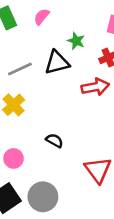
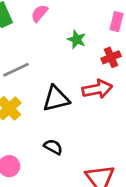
black triangle: (57, 63) -> (56, 99), moved

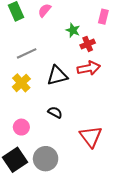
red cross: (111, 57) -> (88, 44), moved

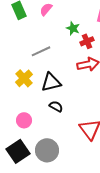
gray line: (27, 53) -> (41, 51), moved
black triangle: (57, 76) -> (51, 82), moved

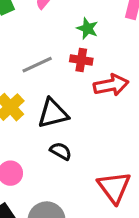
red cross: (87, 41) -> (81, 60), moved, turned 32

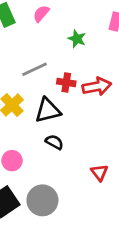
red cross: (81, 60) -> (66, 82), moved
red triangle: (114, 187) -> (99, 173), size x0.6

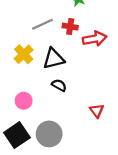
red cross: (66, 82) -> (70, 27), moved

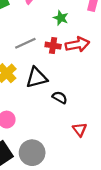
red arrow: (95, 39) -> (77, 44), moved
black semicircle: (59, 85) -> (60, 97), moved

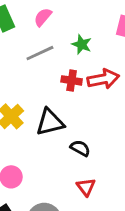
gray line: (25, 43) -> (40, 53), moved
red triangle: (80, 129) -> (86, 187), moved

